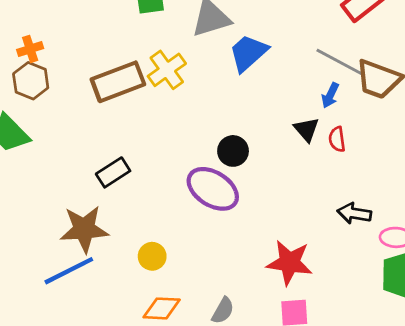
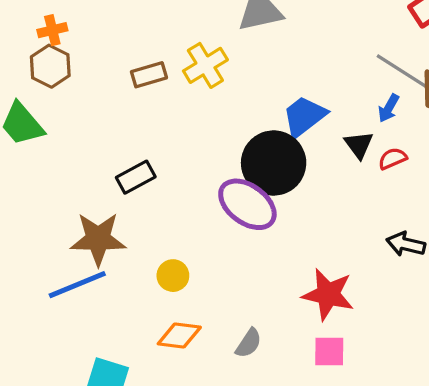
blue trapezoid: (248, 53) -> (304, 116), moved
brown rectangle: (118, 82) -> (149, 75), size x0.6
red semicircle: (337, 139) -> (393, 159), turned 70
black circle: (233, 151) -> (274, 163), size x1.8

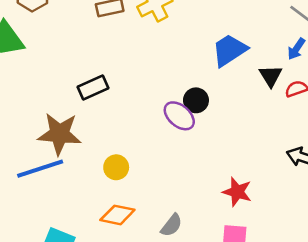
black circle: (274, 163) -> (196, 100), moved, size x0.5
purple ellipse: (247, 204) -> (179, 116), size x0.7
red star: (328, 294) -> (237, 192), size x0.7

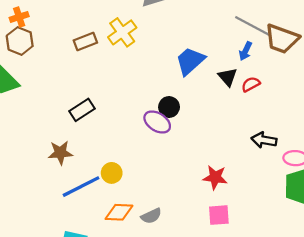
brown star: (59, 134) -> (60, 153), size x0.7
blue line: (40, 169) -> (81, 187), moved
gray semicircle: (172, 225) -> (151, 216), moved, turned 36

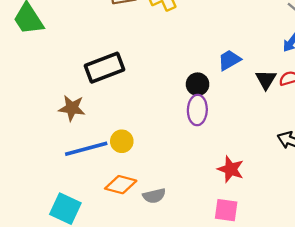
blue trapezoid: (190, 61) -> (229, 60), moved, size x0.7
black triangle: (228, 77) -> (266, 80), moved
black rectangle: (82, 110) -> (105, 68), size x1.4
purple ellipse: (157, 122) -> (197, 110), moved, turned 48

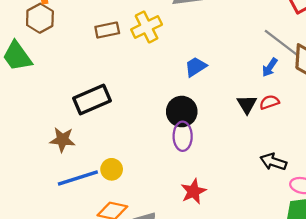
blue trapezoid: (229, 60) -> (196, 67), moved
black circle: (198, 84) -> (182, 112), size x1.4
red star: (231, 169) -> (193, 191), moved, turned 30

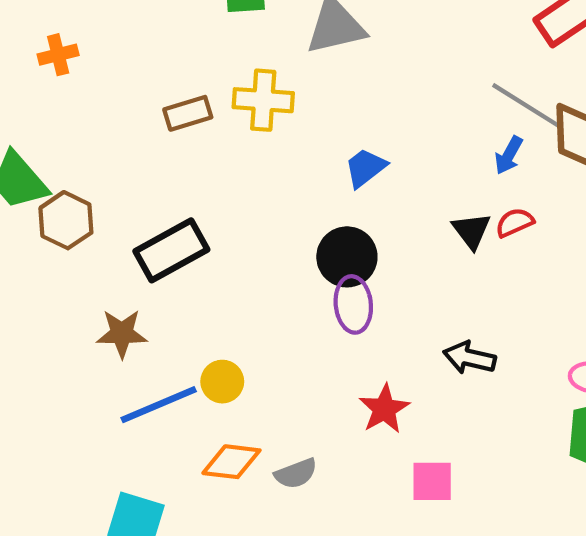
brown hexagon: (40, 18) -> (66, 220), moved
yellow cross: (147, 27) -> (263, 100), turned 36
black arrow: (273, 162) -> (470, 358), moved

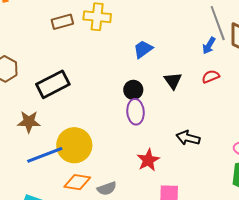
gray line: (526, 106) -> (218, 23), turned 36
black triangle: (472, 231) -> (173, 81), moved
black circle: (347, 257) -> (133, 90), size x0.7
yellow circle: (222, 382) -> (74, 145), size x1.8

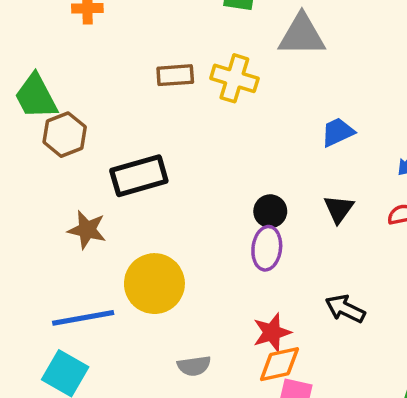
blue trapezoid: (143, 49) -> (338, 132), moved
blue line: (45, 155) -> (83, 318), moved
orange diamond: (77, 182) -> (279, 364), moved, turned -32

